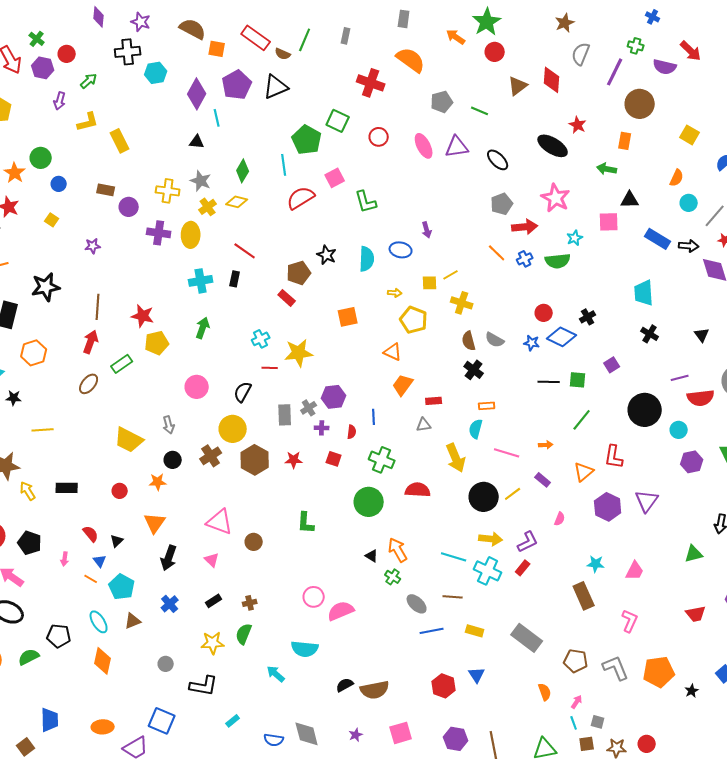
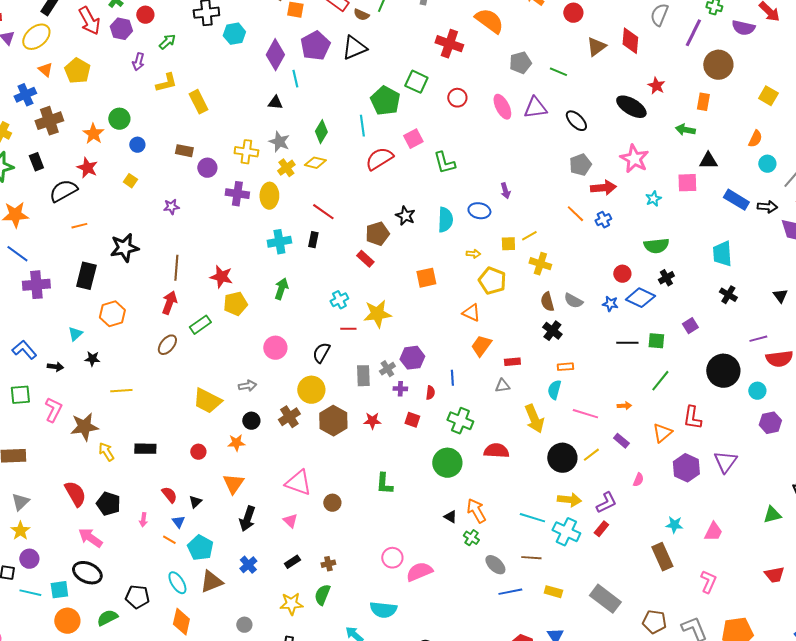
green semicircle: (558, 261) -> (656, 246), moved
gray arrow: (169, 425) -> (247, 386), turned -84
brown triangle: (133, 621) -> (211, 582), size x1.4

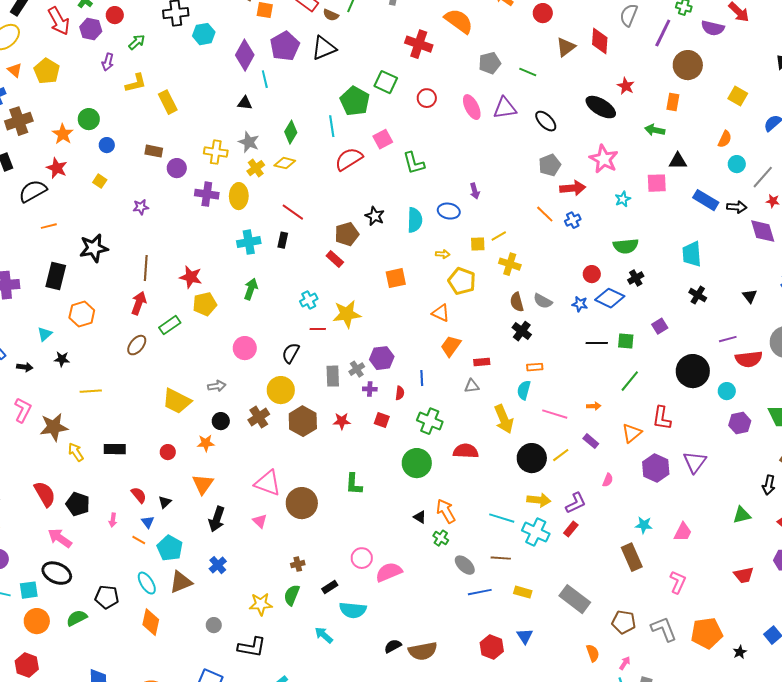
brown circle: (332, 503) -> (302, 503), size x1.8
black rectangle: (292, 562) -> (330, 587), moved

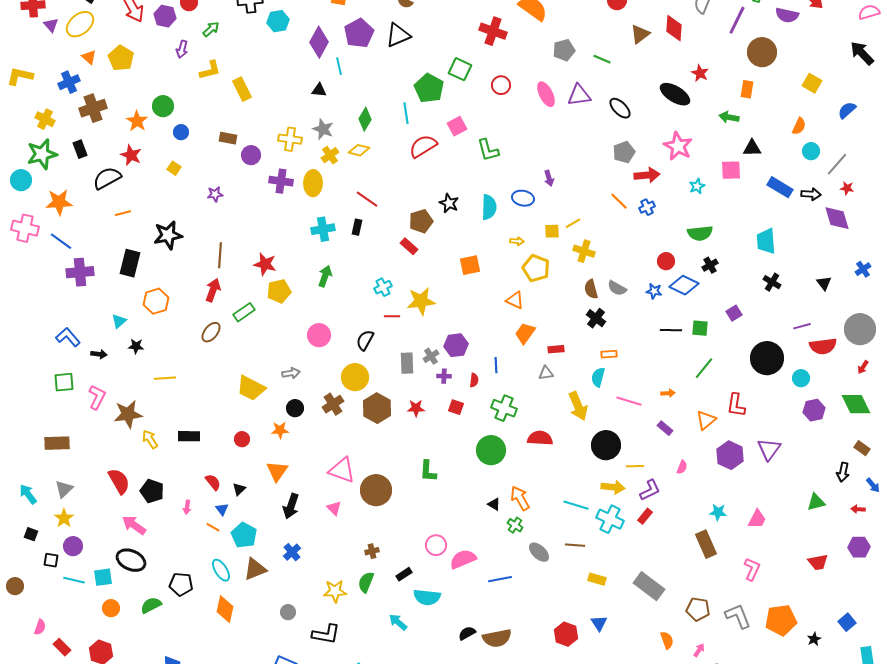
yellow line: (561, 455) -> (635, 466), moved, turned 36
blue line: (480, 592) -> (500, 579), moved
orange circle: (37, 621) -> (111, 608), size x0.7

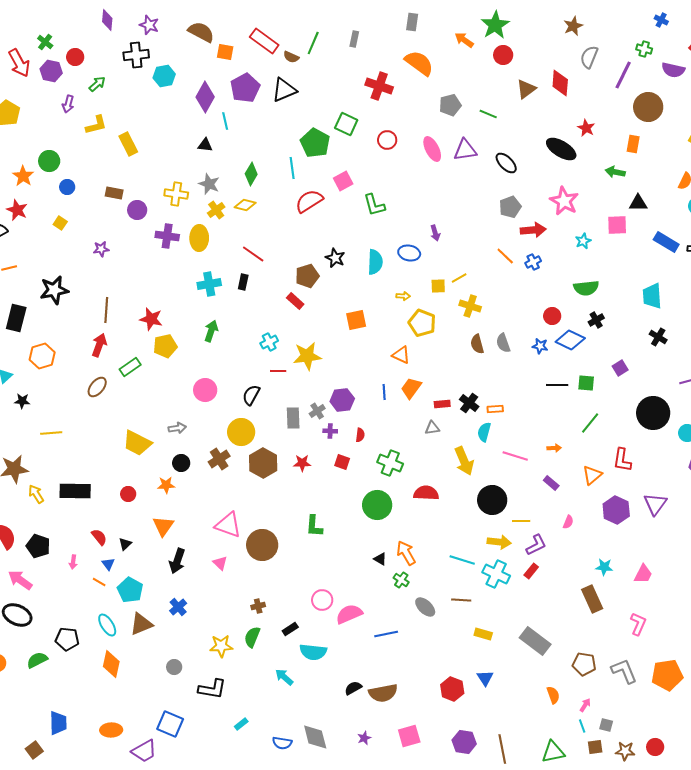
gray semicircle: (617, 288) -> (503, 343), turned 42
black cross: (596, 318) -> (469, 403), moved
blue line: (496, 365) -> (384, 392), moved
black rectangle: (189, 436) -> (75, 491), size x1.4

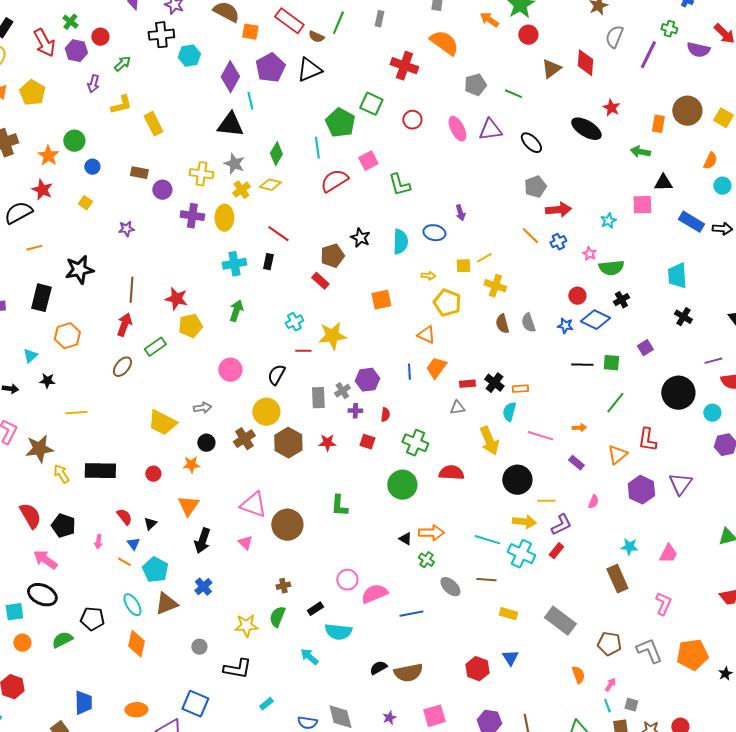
brown circle: (648, 107) -> (687, 111), moved
black triangle: (205, 145) -> (230, 125), size x1.8
pink star: (564, 201) -> (589, 254), moved, size x0.5
orange arrow: (406, 553) -> (431, 533), turned 120

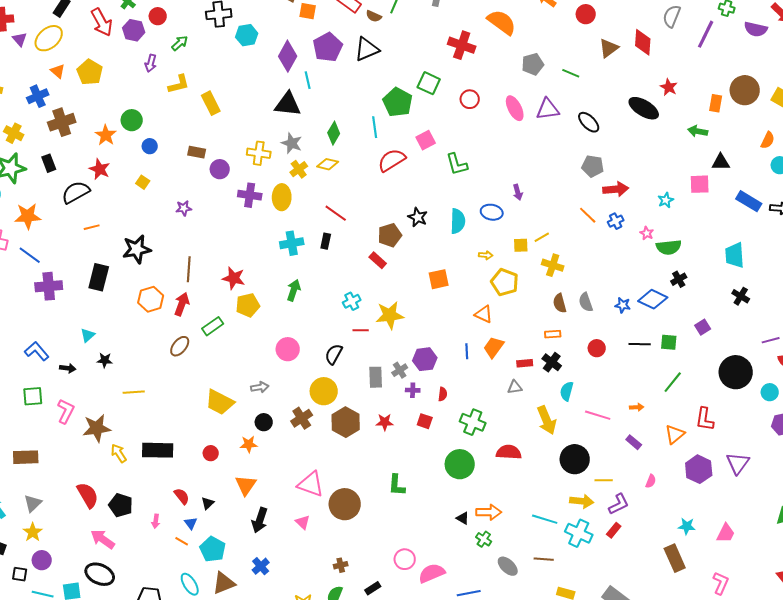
gray pentagon: (535, 187) -> (593, 166), turned 30
red circle: (577, 296) -> (597, 348), moved
orange hexagon: (67, 336) -> (151, 299), moved
orange rectangle: (520, 389) -> (553, 334), moved

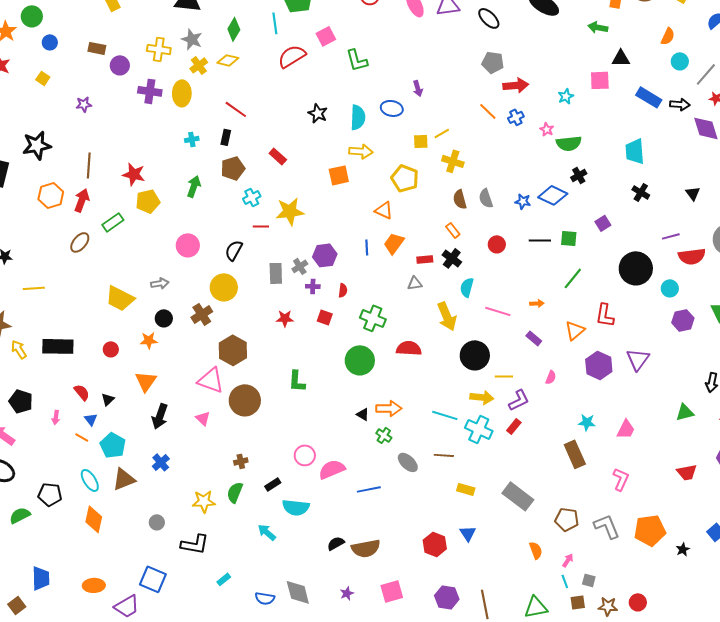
brown pentagon: (390, 235) -> (233, 168), moved
cyan cross: (292, 243) -> (192, 139), size x0.6
yellow arrow: (486, 255) -> (361, 151), moved, size x1.6
orange rectangle: (553, 334) -> (453, 230), turned 56
brown hexagon: (346, 422) -> (233, 350), moved

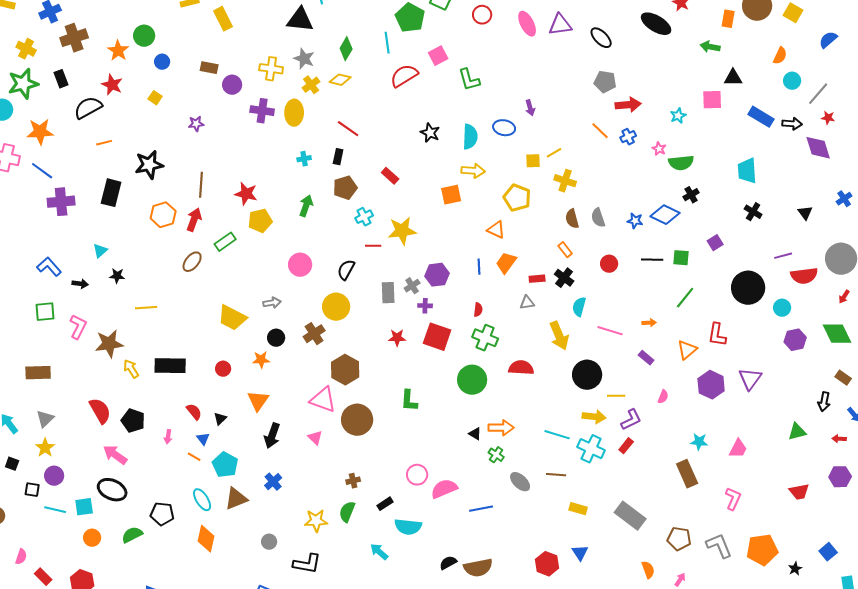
red semicircle: (343, 290) -> (478, 310), moved
red square: (325, 317) -> (437, 337), size x1.8

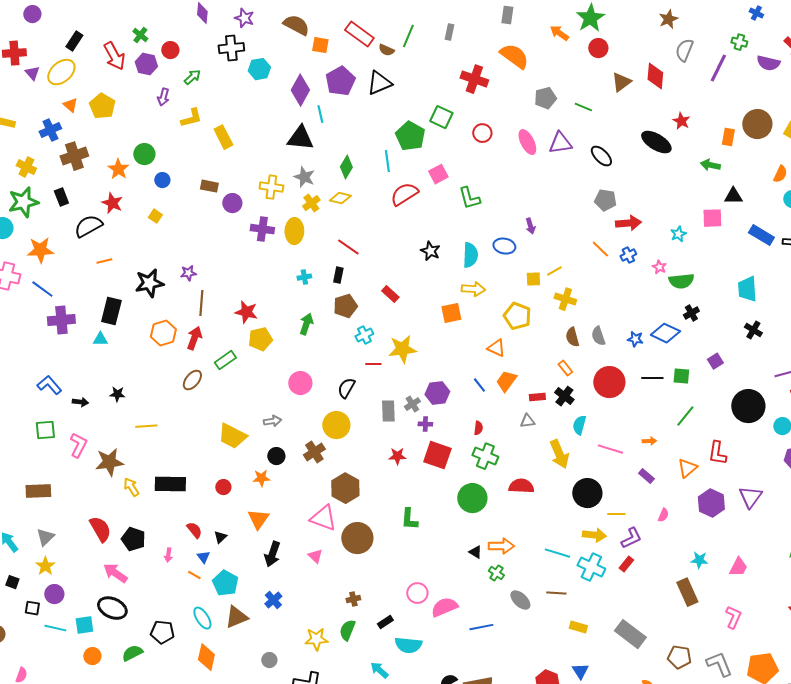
purple star: (196, 124) -> (188, 273), moved
cyan triangle: (100, 251) -> (100, 339), moved, turned 42
red circle: (609, 264) -> (609, 382), size x1.8
blue line: (479, 267) -> (479, 385), turned -35

